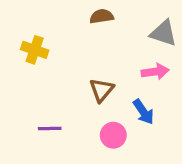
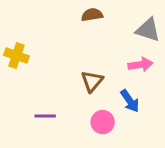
yellow cross: (35, 50) -> (16, 56), moved

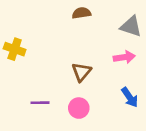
blue arrow: (130, 101) -> (130, 97), moved
pink circle: (103, 122) -> (79, 108), moved

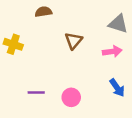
brown semicircle: (81, 13) -> (43, 12), moved
brown triangle: (81, 72) -> (74, 41), moved

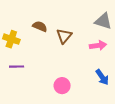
brown semicircle: (43, 12) -> (40, 26), moved, turned 32
purple line: (36, 93) -> (17, 67), moved

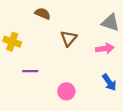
brown semicircle: (40, 26) -> (43, 14), moved
purple line: (17, 67) -> (30, 71), moved

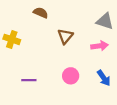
purple line: (30, 71) -> (29, 80), moved
pink circle: (66, 91) -> (71, 76), moved

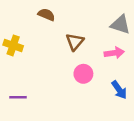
pink circle: (71, 76) -> (83, 74), moved
purple line: (29, 80) -> (18, 97), moved

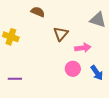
pink arrow: (114, 53) -> (83, 48), moved
pink circle: (83, 74) -> (73, 69), moved

